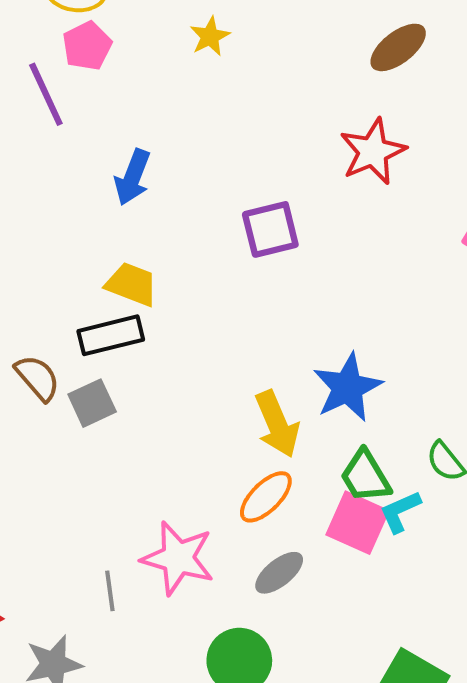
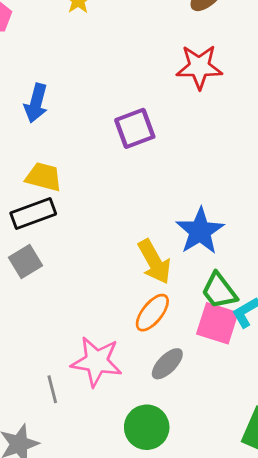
red star: (373, 152) -> (199, 67), turned 30

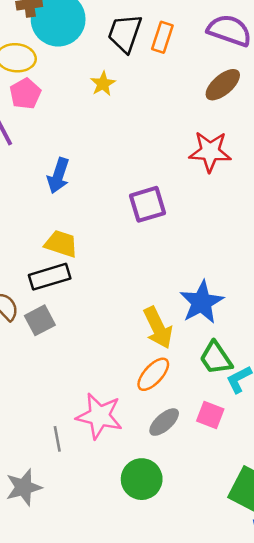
pink square: (217, 323) -> (210, 415), moved, size x0.7

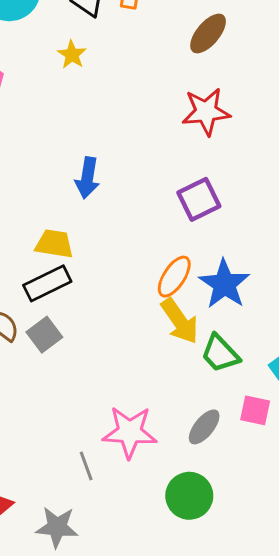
blue arrow: (58, 176) -> (87, 178), moved
purple square: (147, 204) -> (199, 199), moved
green trapezoid: (216, 358) -> (220, 353), moved
orange ellipse: (153, 374) -> (174, 277), moved
gray star: (24, 487) -> (57, 527), turned 30

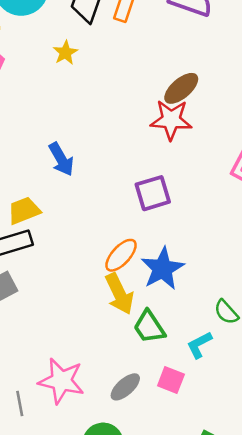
brown ellipse: (208, 33) -> (181, 88), moved
blue arrow: (87, 178) -> (61, 159), turned -48
yellow trapezoid: (54, 244) -> (24, 211), turned -40

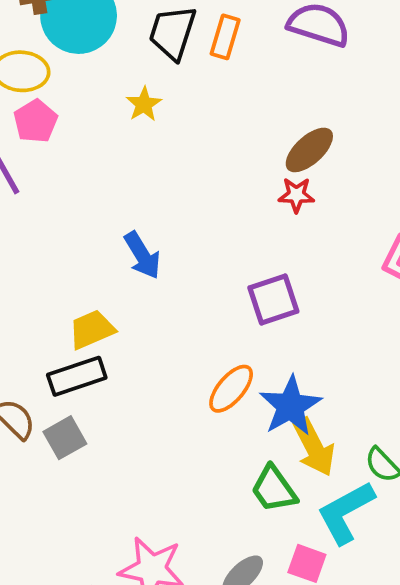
red star: (171, 120) -> (296, 195), size x0.6
yellow arrow: (119, 294) -> (314, 447), moved
cyan L-shape: (199, 345) -> (346, 512), size x1.6

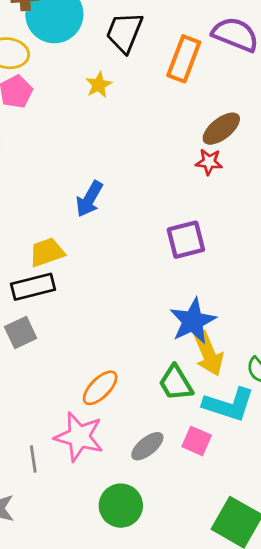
orange rectangle: (225, 37) -> (184, 59), moved, size x1.4
blue arrow: (142, 255) -> (89, 199), turned 57
orange ellipse: (231, 389) -> (100, 388), moved
cyan L-shape: (346, 512) -> (229, 405), turned -138

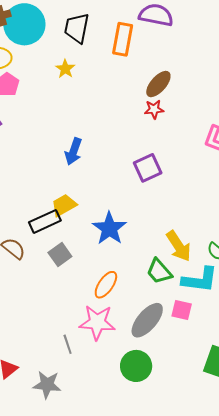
yellow trapezoid: (47, 252) -> (64, 205), moved
blue star: (193, 321) -> (109, 228), moved
gray square: (21, 332) -> (60, 255), moved
gray ellipse: (147, 446) -> (147, 320), size x1.5

